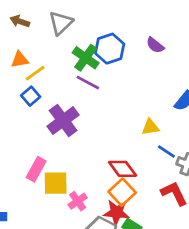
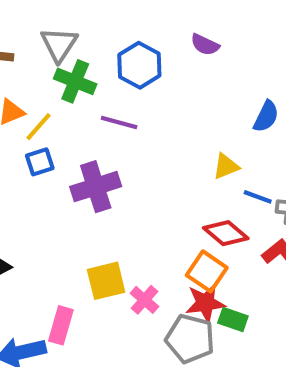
green cross: (86, 58) -> (75, 81), moved
blue square: (31, 96) -> (40, 162), turned 36
purple cross: (63, 121) -> (96, 187), turned 32
pink rectangle: (36, 169) -> (61, 325), moved
red diamond: (123, 169) -> (226, 233), moved

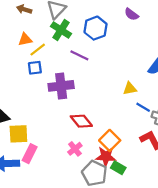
purple semicircle: (205, 45) -> (131, 14), moved
red diamond: (226, 233) -> (81, 121), moved
yellow square: (106, 281) -> (18, 134), moved

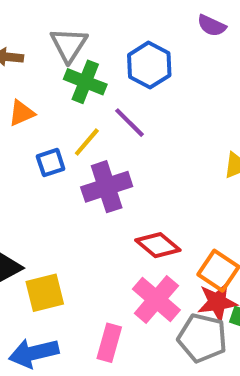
yellow line: (38, 50) -> (87, 142), moved
purple line: (79, 55) -> (129, 123), turned 30
pink cross: (75, 149) -> (156, 300), size x1.6
pink rectangle: (30, 154) -> (109, 343), moved

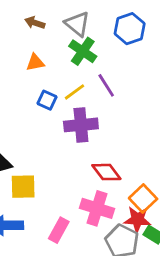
gray triangle: (69, 45) -> (77, 24), turned -36
blue hexagon: (149, 65) -> (130, 29), moved
blue square: (51, 163) -> (47, 100), turned 30
pink cross: (156, 300) -> (97, 208), turned -36

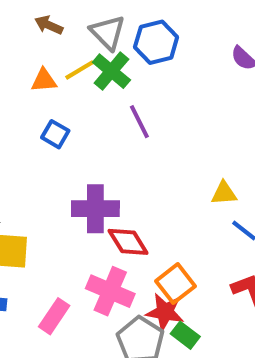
blue hexagon: (130, 29) -> (156, 42), moved
yellow line: (74, 92) -> (80, 70), moved
purple cross: (81, 125) -> (95, 209), moved

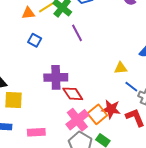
pink cross: (110, 291) -> (77, 120), moved, turned 30
red star: (165, 312) -> (111, 109), moved
pink rectangle: (54, 316) -> (36, 132), turned 54

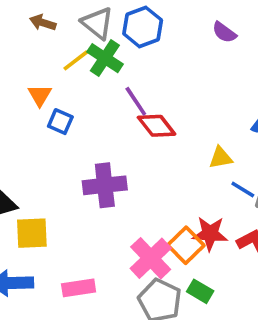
orange triangle: (28, 13) -> (40, 95), moved, turned -48
red diamond: (73, 94) -> (157, 126), moved

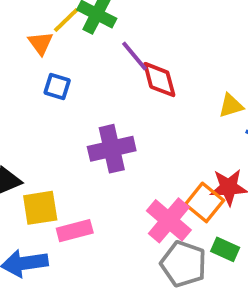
orange triangle: (40, 95) -> (41, 43), moved
red diamond: (157, 126) -> (159, 80), turned 30
pink rectangle: (79, 288) -> (75, 231), moved

